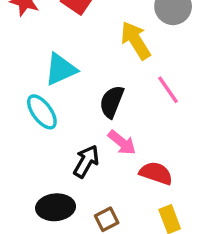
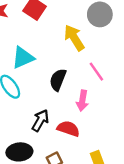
pink arrow: (122, 143) -> (82, 101), moved, turned 60
red semicircle: (156, 173) -> (68, 129), moved

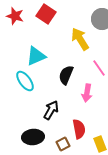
red semicircle: (68, 129) -> (79, 129), moved, turned 60

